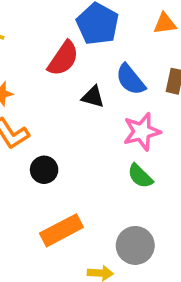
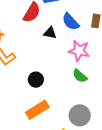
pink star: (142, 132) -> (79, 51), turned 30
black circle: (44, 170) -> (36, 80), moved

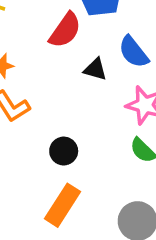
orange rectangle: (37, 110) -> (62, 205), turned -30

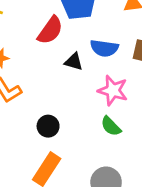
blue semicircle: (134, 52) -> (104, 48), turned -44

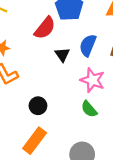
blue semicircle: (104, 48) -> (88, 45), turned 100
black triangle: (74, 62) -> (62, 55), turned 35

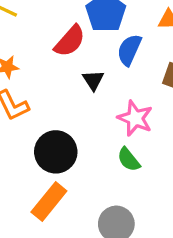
blue semicircle: (88, 45) -> (129, 50), moved
black circle: (38, 106) -> (56, 152), size x1.6

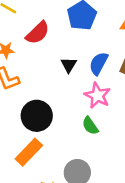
red semicircle: (70, 41) -> (38, 33), moved
blue semicircle: (129, 50) -> (99, 63), moved

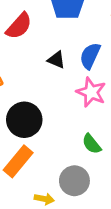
black triangle: (69, 65) -> (56, 60), turned -35
green semicircle: (90, 126) -> (92, 144), moved

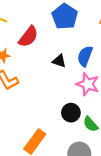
black circle: (24, 120) -> (71, 113), moved, size x0.7

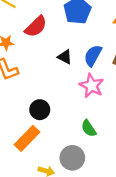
black circle: (71, 113) -> (40, 110), moved

